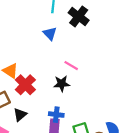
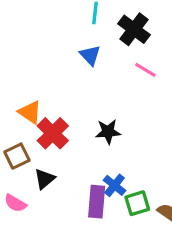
pink line: (71, 66) -> (145, 70), moved
blue cross: (56, 115) -> (114, 185), moved, turned 32

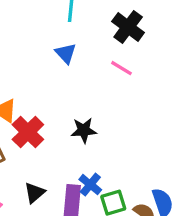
black cross: (134, 29) -> (128, 27), moved
black triangle: (45, 179) -> (34, 193), moved

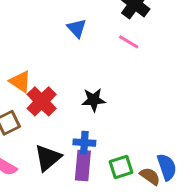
blue cross: (90, 185) -> (84, 143), moved, turned -35
black triangle: (34, 193) -> (48, 158), size x1.4

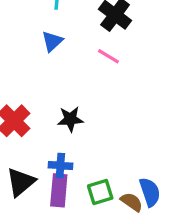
blue triangle: (77, 28) -> (52, 41), turned 30

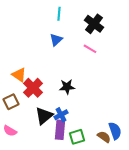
blue cross: (60, 166) -> (61, 115), turned -32
black triangle: (21, 182) -> (44, 116), moved
green square: (100, 192) -> (77, 137), moved

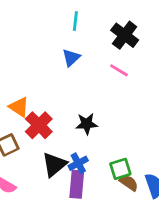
green square: (77, 137) -> (120, 169), moved
brown semicircle: (104, 137) -> (129, 183), moved

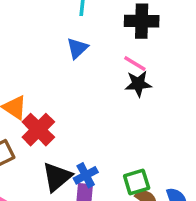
black cross: (125, 35) -> (142, 21), turned -36
black star: (87, 124) -> (138, 84), moved

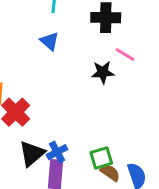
blue triangle: (77, 48) -> (50, 41), turned -36
pink line: (135, 63) -> (125, 55), moved

